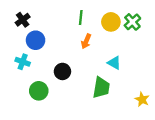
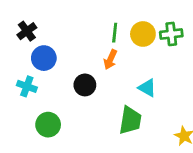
green line: (81, 18) -> (115, 33), moved
green cross: (132, 22) -> (171, 34), turned 35
black circle: (62, 71) -> (85, 85), moved

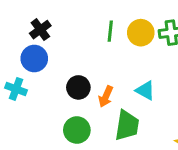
black cross: (27, 31) -> (40, 30), moved
orange arrow: (110, 59) -> (106, 97), moved
green circle: (48, 125) -> (77, 130), moved

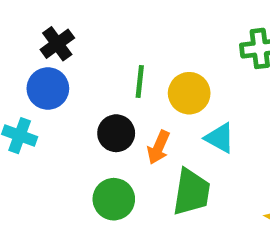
green line: (110, 31) -> (140, 81), moved
yellow circle: (141, 33) -> (189, 93), moved

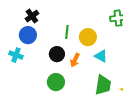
green trapezoid: (192, 192) -> (103, 85), moved

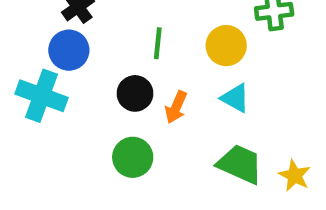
yellow circle: (88, 37) -> (226, 46), moved
cyan cross: (16, 55) -> (42, 96), size x1.5
green trapezoid: (103, 85) -> (240, 164), turned -75

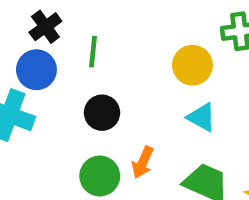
green line: (158, 43) -> (93, 52), moved
orange arrow: (176, 107) -> (143, 162), moved

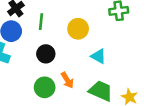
yellow circle: (192, 65) -> (78, 29), moved
orange arrow: (143, 162) -> (67, 80), turned -56

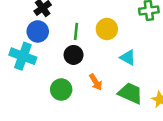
green line: (41, 22) -> (76, 31), moved
green circle: (45, 87) -> (61, 90), moved

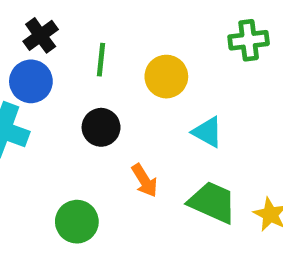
green line: (76, 31) -> (101, 60), moved
green circle: (61, 90) -> (77, 222), moved

